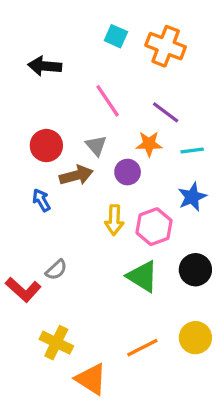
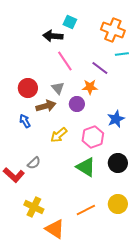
orange cross: (166, 46) -> (113, 30), moved
black arrow: (45, 66) -> (53, 36), moved
cyan line: (192, 150) -> (122, 54), moved
yellow arrow: (114, 220) -> (59, 135), moved, turned 48

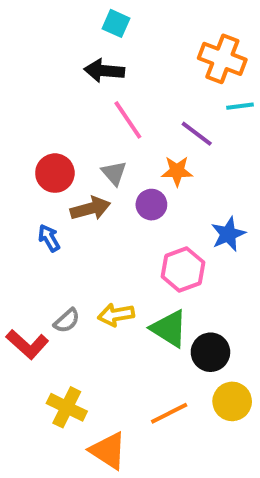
cyan square: (70, 22) -> (116, 23), moved
yellow arrow: (59, 135) -> (116, 315), moved, turned 30
black circle: (118, 163) -> (210, 352), moved

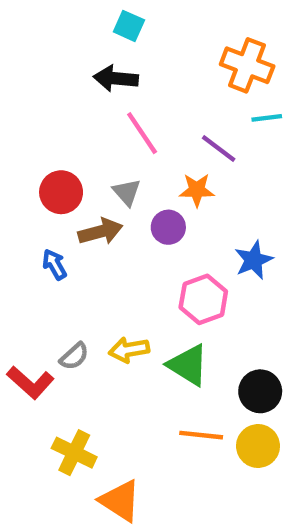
black circle: (210, 352) -> (260, 391), moved
orange line: (169, 413) -> (201, 435), moved, turned 33

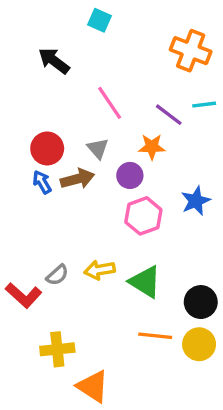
black arrow: (116, 78) -> (54, 61), moved, turned 32
cyan line: (267, 118) -> (204, 105), moved
blue arrow: (55, 264) -> (42, 182), moved
pink hexagon: (203, 299) -> (143, 216), moved
yellow cross: (74, 453) -> (57, 349), turned -32

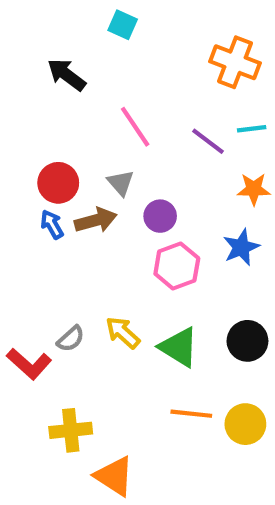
orange star: (152, 147) -> (254, 189), moved
yellow arrow: (99, 270) -> (123, 333), turned 52
black circle: (201, 302) -> (247, 341), moved

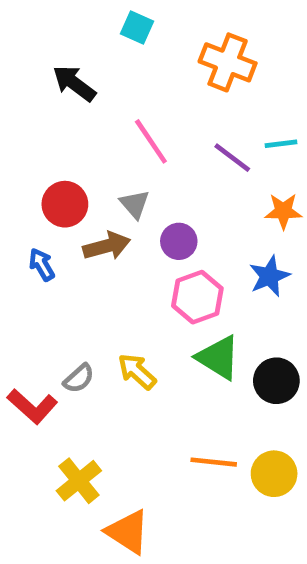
orange cross: (235, 62) -> (228, 62), moved
blue arrow: (52, 224) -> (42, 265), moved
green triangle: (179, 347) -> (218, 358), moved
yellow cross: (71, 430) -> (79, 481), turned -33

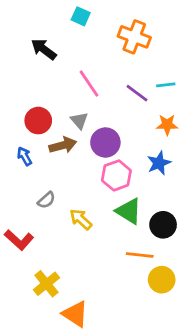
purple circle: (179, 241) -> (105, 142), size x1.4
gray semicircle: (79, 378) -> (46, 200), moved
orange line: (214, 462) -> (140, 255), moved

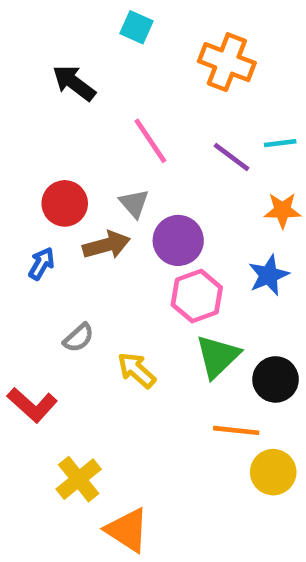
blue arrow: (24, 156) -> (42, 264), turned 60
green triangle: (129, 211) -> (218, 356), turned 44

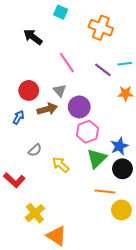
blue star: (269, 275) -> (119, 146), moved

